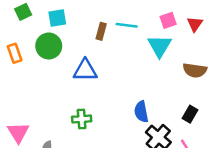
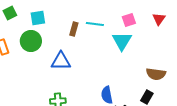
red triangle: (195, 24) -> (159, 19), moved
brown semicircle: (195, 70) -> (156, 74), moved

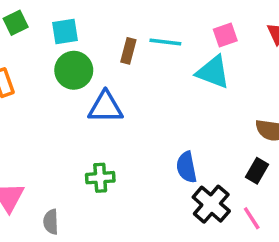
green circle: (31, 41) -> (74, 70), moved
cyan triangle: (122, 41) -> (213, 72), turned -40

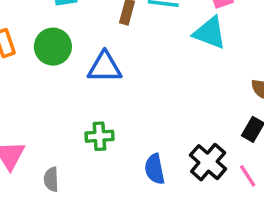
green circle: (74, 70) -> (53, 47), moved
blue semicircle: (187, 167) -> (155, 169), moved

